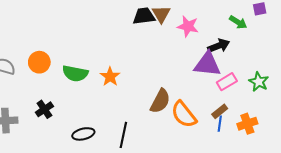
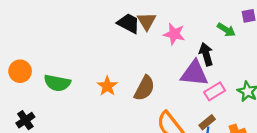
black trapezoid: (144, 16) -> (128, 23), turned 35
black arrow: (219, 46) -> (206, 54), turned -85
orange star: (110, 77) -> (107, 86), moved
brown semicircle: (160, 101) -> (144, 88), moved

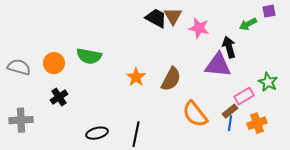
green arrow: (226, 30) -> (248, 24), turned 120
green semicircle: (57, 83) -> (89, 56), moved
pink rectangle: (215, 91) -> (244, 96), moved
black cross: (25, 120) -> (59, 97), moved

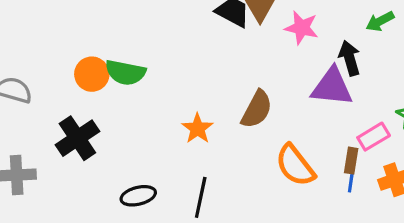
orange circle: (54, 63) -> (92, 74), moved
orange star: (136, 77) -> (197, 129), moved
black cross: (59, 97) -> (77, 138), size x1.5
brown rectangle: (230, 111) -> (351, 161), turned -42

